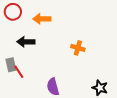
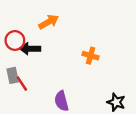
red circle: (13, 12) -> (15, 40), moved
orange arrow: (42, 19) -> (49, 22), turned 150

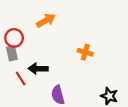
black arrow: (30, 49) -> (38, 69), moved
gray rectangle: (13, 75) -> (12, 53), moved

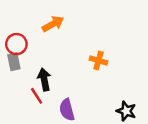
black arrow: (38, 69) -> (44, 79), turned 78
red line: (21, 78) -> (37, 96), moved

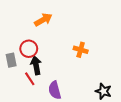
red circle: (16, 44) -> (29, 49), moved
gray rectangle: (14, 62) -> (11, 60), moved

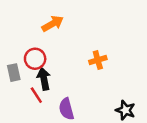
orange cross: (81, 50) -> (98, 60), turned -32

